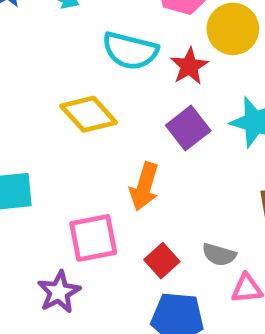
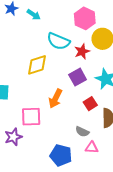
yellow diamond: (89, 114) -> (37, 65), turned -75
red square: (162, 261) -> (90, 104), moved

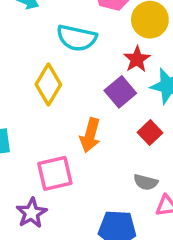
red star: (82, 51) -> (137, 59), moved
yellow diamond: (37, 65) -> (48, 85), turned -30

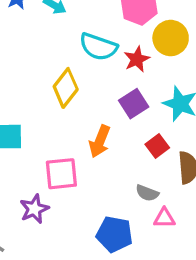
red star: (137, 59) -> (137, 59), moved

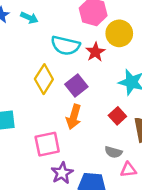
purple square: (134, 104) -> (76, 86), moved
purple star: (34, 209) -> (62, 173), moved

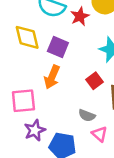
yellow diamond: (44, 79) -> (27, 37), turned -52
purple square: (76, 86) -> (58, 47), turned -35
pink triangle: (128, 170) -> (99, 134), turned 42

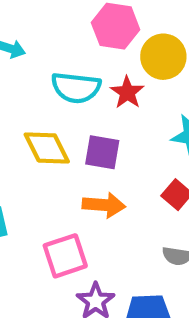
orange arrow: (52, 77) -> (104, 205), turned -95

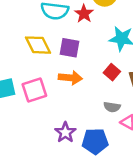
pink square: (65, 256) -> (34, 90), moved

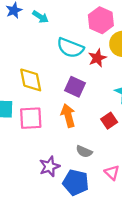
yellow diamond: (38, 45) -> (31, 80), moved
orange arrow: (70, 78) -> (68, 116), turned -125
gray semicircle: (112, 107) -> (84, 151), moved

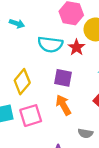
yellow diamond: (31, 80) -> (22, 82), turned 65

